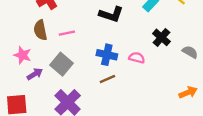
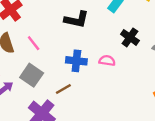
pink line: (67, 33) -> (34, 43), turned 70
brown line: (107, 79) -> (63, 89), moved

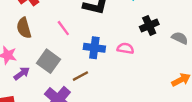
black cross: (130, 37) -> (149, 25), turned 30
pink line: (34, 43) -> (63, 28), moved

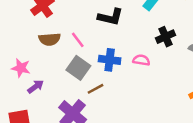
brown semicircle: (24, 28) -> (50, 39), moved, turned -78
gray square: (49, 61) -> (78, 68), moved

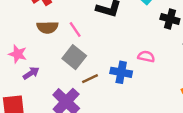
black cross: (165, 37) -> (170, 19), moved, turned 36
blue cross: (110, 60) -> (121, 72), moved
pink semicircle: (141, 60) -> (146, 56), moved

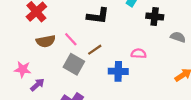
brown line: (90, 79) -> (95, 50), moved

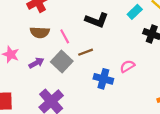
pink semicircle: (139, 54) -> (127, 66), turned -48
purple arrow: (37, 85) -> (36, 63), moved

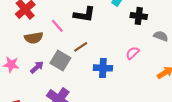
pink line: (65, 36) -> (57, 26), moved
pink semicircle: (127, 66) -> (133, 53), moved

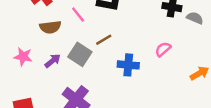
gray semicircle: (161, 36) -> (195, 18), moved

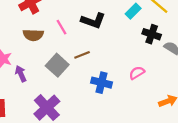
purple arrow: (53, 61) -> (21, 74), moved, turned -84

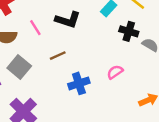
gray square: (57, 65) -> (19, 67), moved
blue cross: (102, 83) -> (79, 83), turned -30

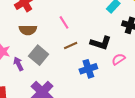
black L-shape: (68, 20) -> (101, 43), moved
pink line: (35, 28) -> (64, 22), moved

